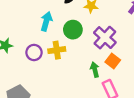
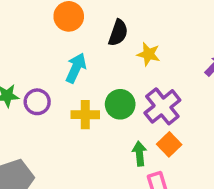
green circle: (73, 30) -> (120, 104), moved
purple circle: (34, 52) -> (37, 102), moved

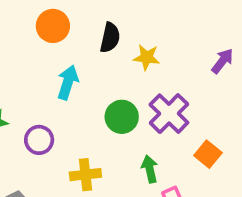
purple circle: (37, 102) -> (39, 140), moved
yellow cross: (85, 115) -> (85, 175), moved
orange square: (169, 144) -> (208, 154), moved

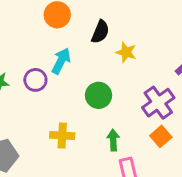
purple cross: (169, 114) -> (158, 103), moved
purple circle: (39, 140) -> (35, 80), moved

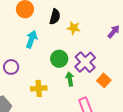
purple circle: (35, 80) -> (11, 67), moved
purple cross: (158, 103) -> (85, 62), moved
green arrow: (113, 140) -> (70, 79), moved

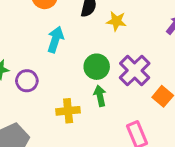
green arrow: (70, 79) -> (100, 96), moved

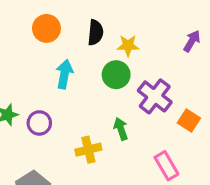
green circle: (97, 67) -> (116, 75), moved

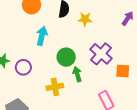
green circle: (116, 75) -> (66, 57), moved
orange square: (189, 120) -> (123, 71), turned -32

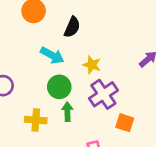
yellow star: (85, 19) -> (92, 65), moved
cyan arrow: (42, 36) -> (52, 55), moved, turned 90

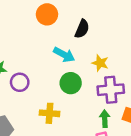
purple cross: (103, 94) -> (111, 90), turned 30
green arrow: (67, 112) -> (105, 119), moved

